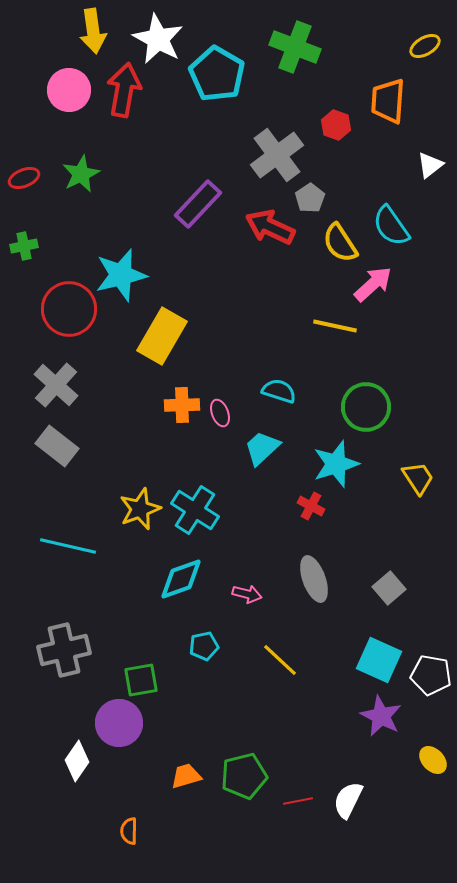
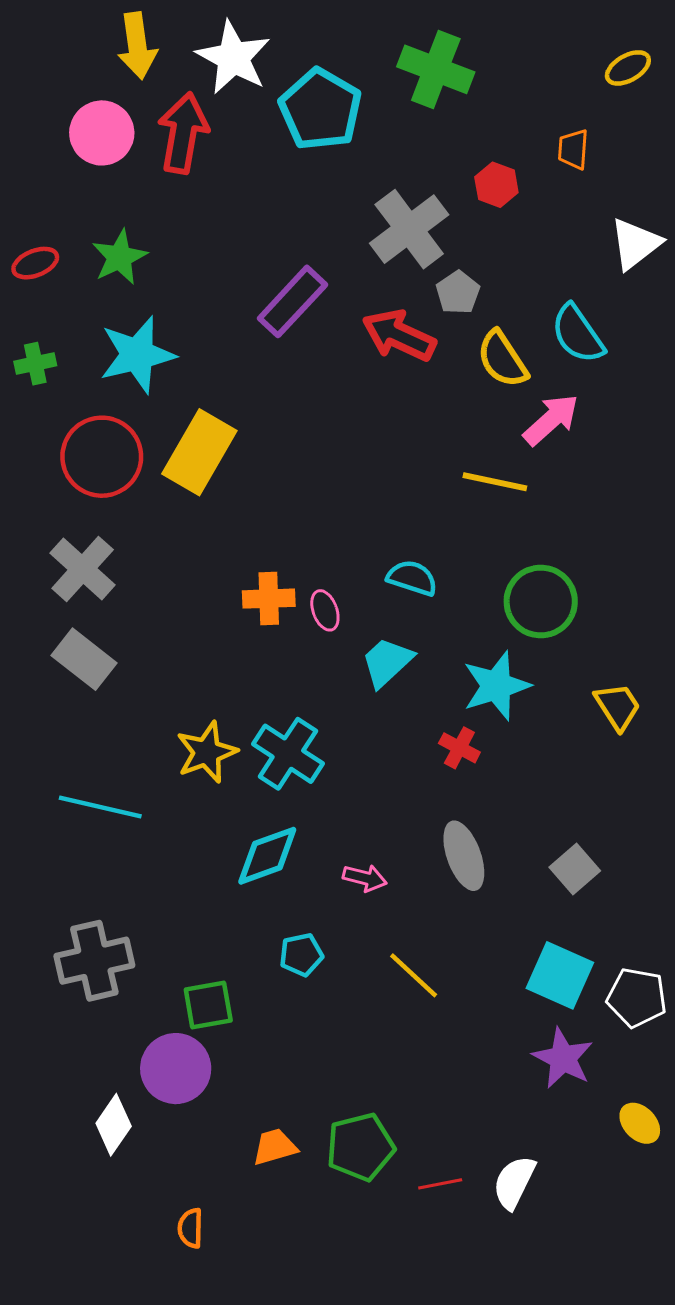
orange trapezoid: (388, 101) -> (573, 149), size x0.6
white triangle: (430, 165) -> (635, 244), size x1.4
cyan star: (121, 275) -> (137, 355), moved
yellow rectangle: (162, 336) -> (199, 452), moved

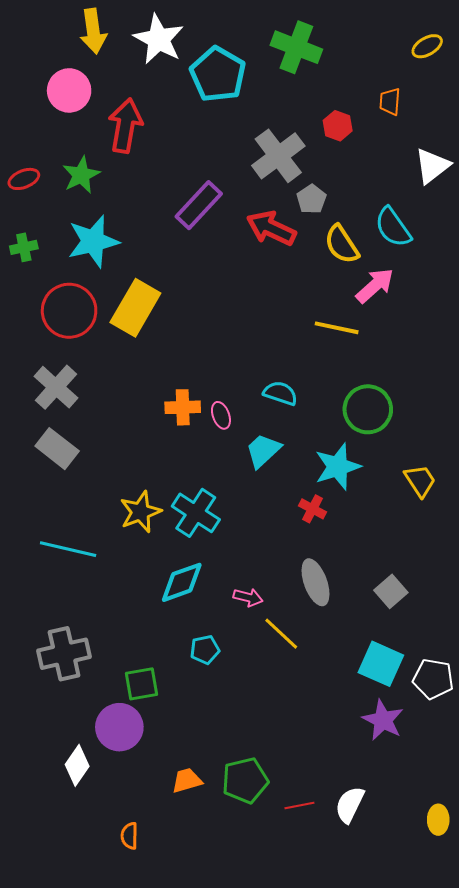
red arrow: (183, 133) -> (125, 126), moved
yellow line: (414, 975) -> (281, 634), moved
yellow ellipse: (640, 1123) -> (438, 820), moved, turned 44

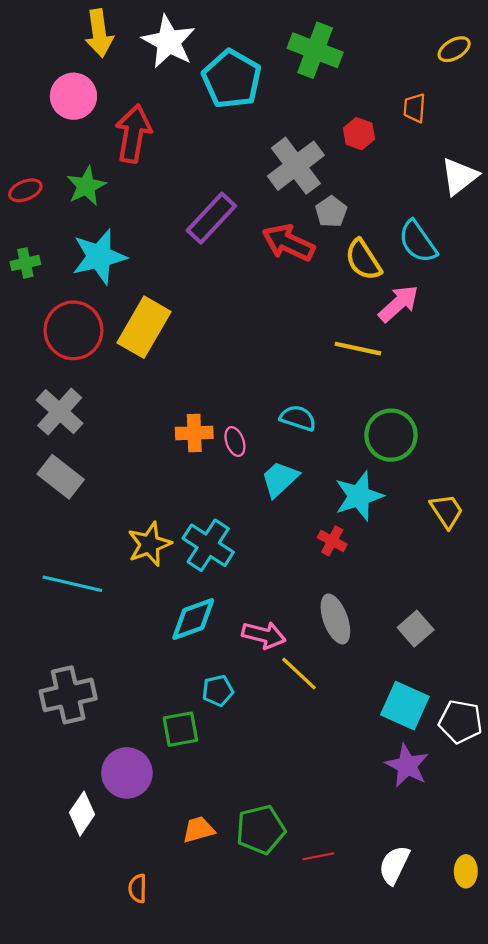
pink arrow: (248, 597) -> (264, 635), size x1.4
green square: (141, 684) -> (180, 729), moved
white semicircle: (350, 805) -> (394, 865), moved

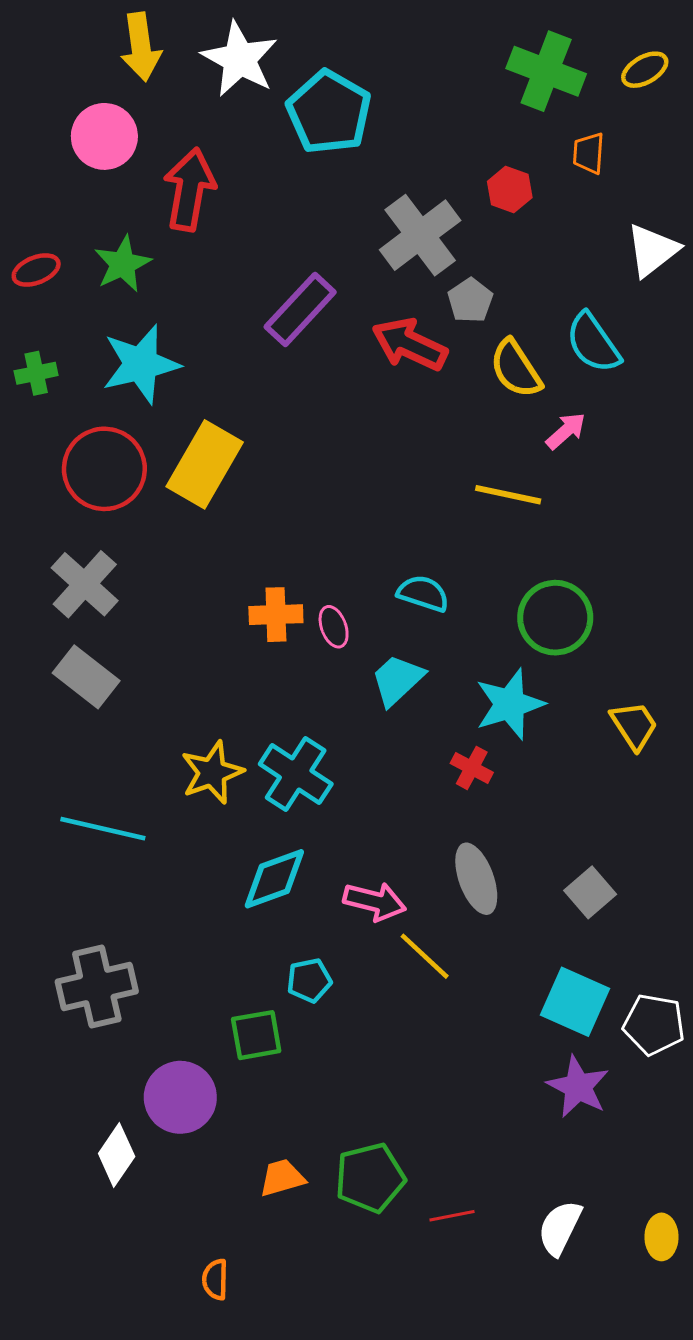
green cross: (315, 50) -> (546, 71), moved
pink arrow: (398, 304) -> (566, 431), size x0.7
orange semicircle: (138, 888) -> (215, 1279), moved

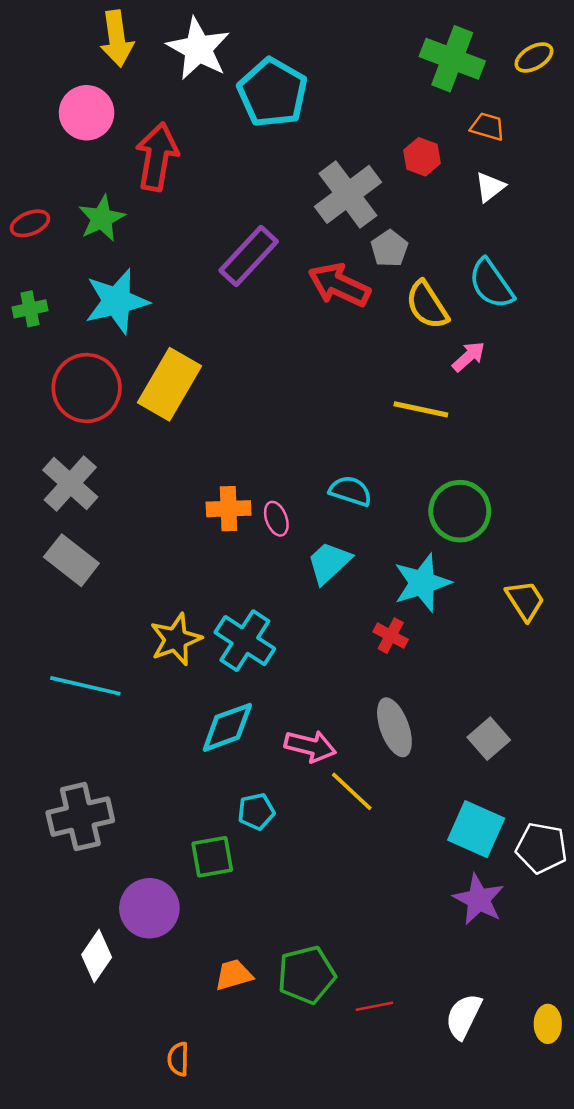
orange trapezoid: (589, 153) -> (487, 127), turned 102
white triangle: (652, 250) -> (490, 187), moved, size x0.7

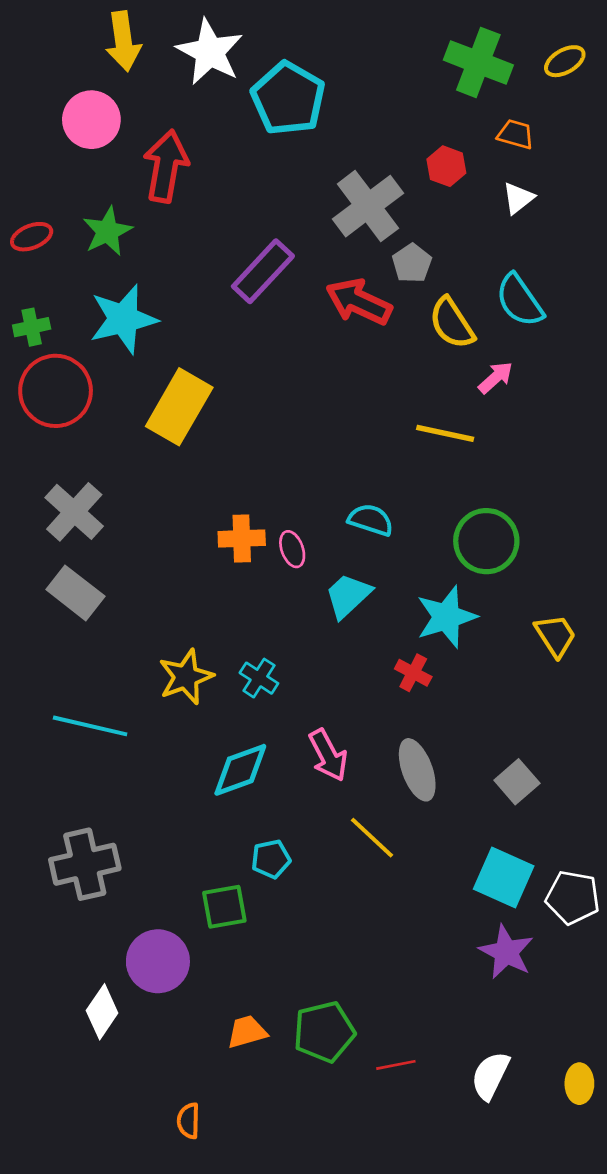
red circle: (87, 388) -> (56, 391), moved
cyan cross: (245, 641) -> (259, 678), size x0.6
pink arrow: (310, 746) -> (328, 755), moved, turned 48

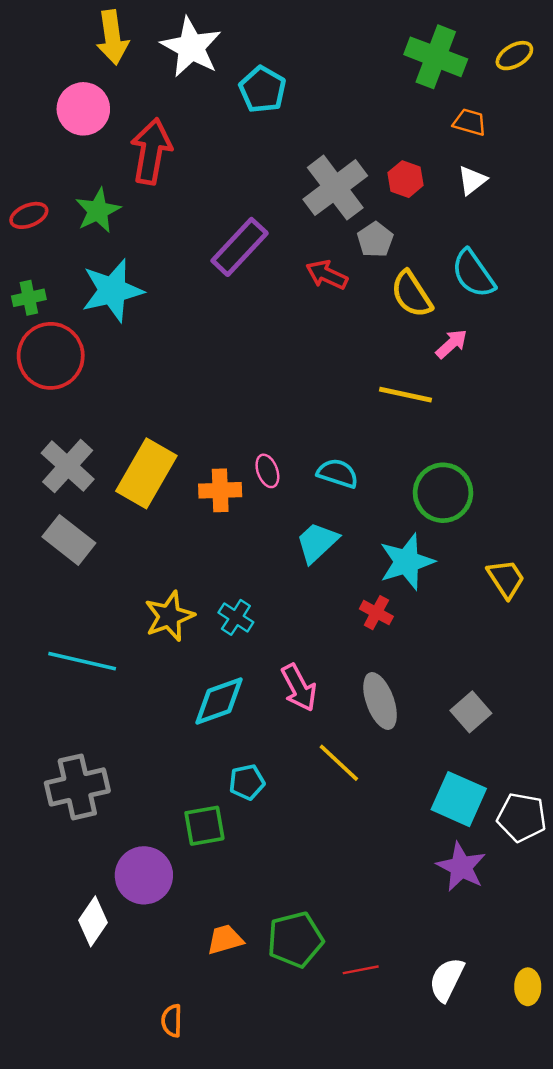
cyan pentagon: (288, 98) -> (263, 89), size x0.7
red hexagon: (446, 166) -> (405, 179), moved
red arrow: (359, 302) -> (327, 275), size x0.7
yellow rectangle: (179, 407) -> (146, 473), moved
pink ellipse: (292, 549) -> (267, 471), moved

